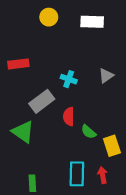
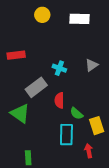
cyan rectangle: (77, 174) -> (66, 135), moved

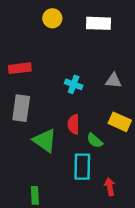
gray triangle: (92, 65) -> (113, 81), turned 40
gray rectangle: (36, 87) -> (21, 108), moved, turned -45
green triangle: (20, 113) -> (45, 141), moved
yellow rectangle: (97, 126) -> (120, 122), moved, turned -48

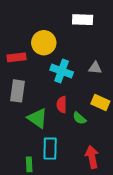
yellow circle: (52, 18) -> (44, 43), moved, size x1.5
cyan cross: (74, 84) -> (62, 71), size x1.5
cyan rectangle: (82, 167) -> (50, 149), moved
red arrow: (110, 187) -> (92, 157), size x1.5

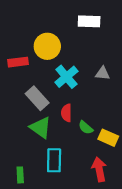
cyan cross: (62, 71) -> (66, 77), turned 30
gray rectangle: (18, 91) -> (37, 98), moved, turned -50
yellow rectangle: (100, 102) -> (108, 138), moved
green rectangle: (29, 164) -> (20, 175), moved

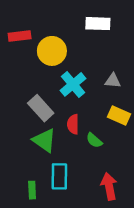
red rectangle: (18, 62) -> (20, 36), moved
yellow rectangle: (108, 138) -> (119, 116), moved
green rectangle: (20, 175) -> (32, 190), moved

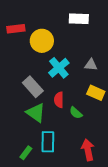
green rectangle: (32, 190) -> (26, 153), turned 40

